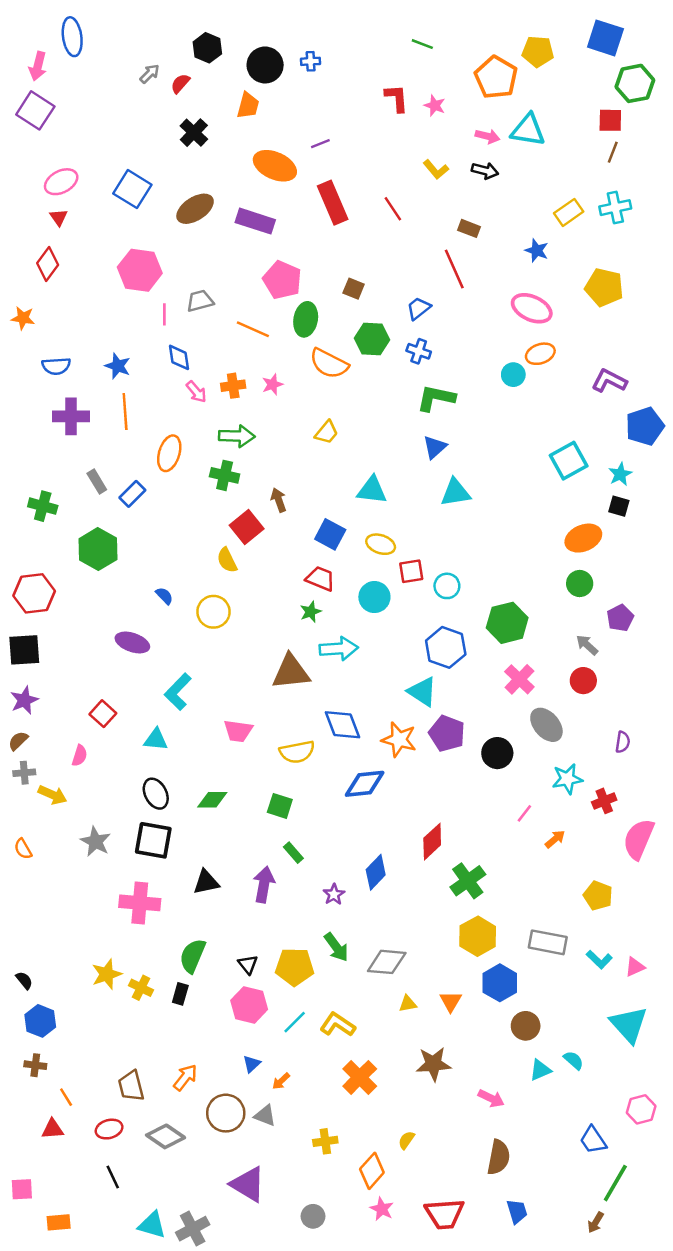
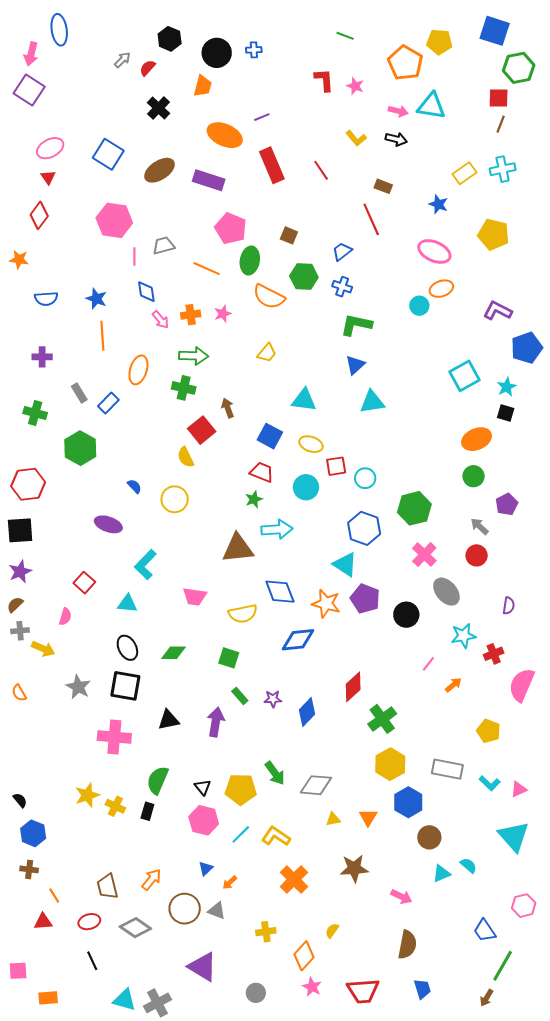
purple cross: (71, 416) -> (42, 357), moved, size x0.7
purple star: (334, 894) -> (273, 699), moved, turned 30

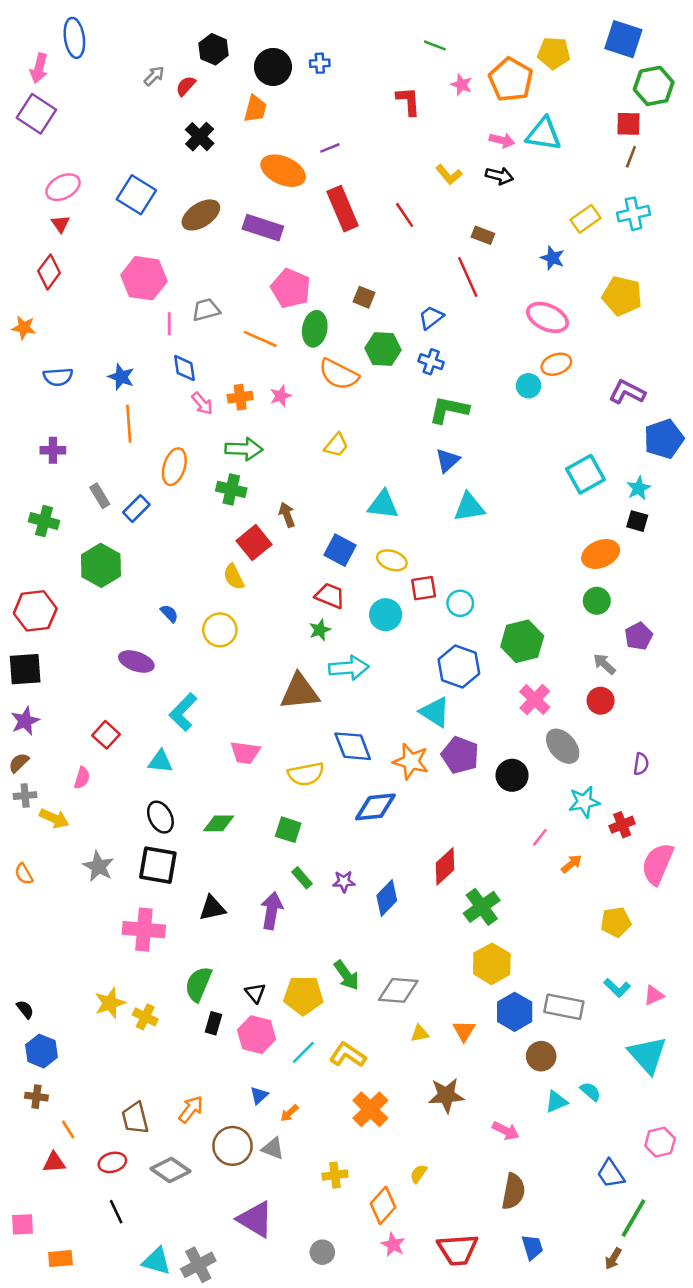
pink star: (355, 86) -> (461, 85), moved
yellow pentagon: (489, 731) -> (616, 922), turned -30
gray rectangle: (447, 769) -> (564, 1007), moved
black rectangle: (147, 811) -> (214, 1023), moved

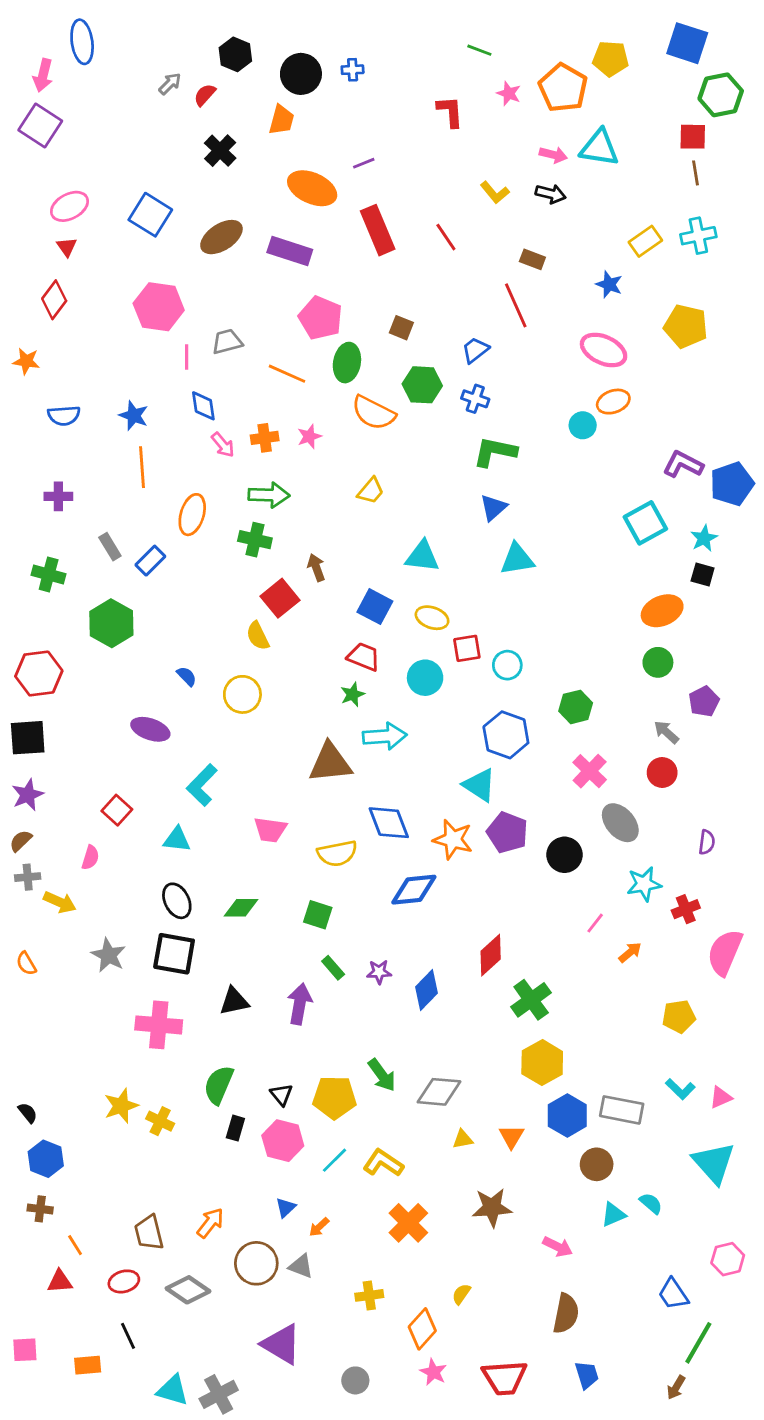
brown line: (631, 157) -> (696, 173), turned -30
purple L-shape: (627, 392) -> (683, 464), moved
green hexagon: (522, 641) -> (576, 707), size x0.7
orange rectangle: (60, 1259) -> (88, 1365), moved

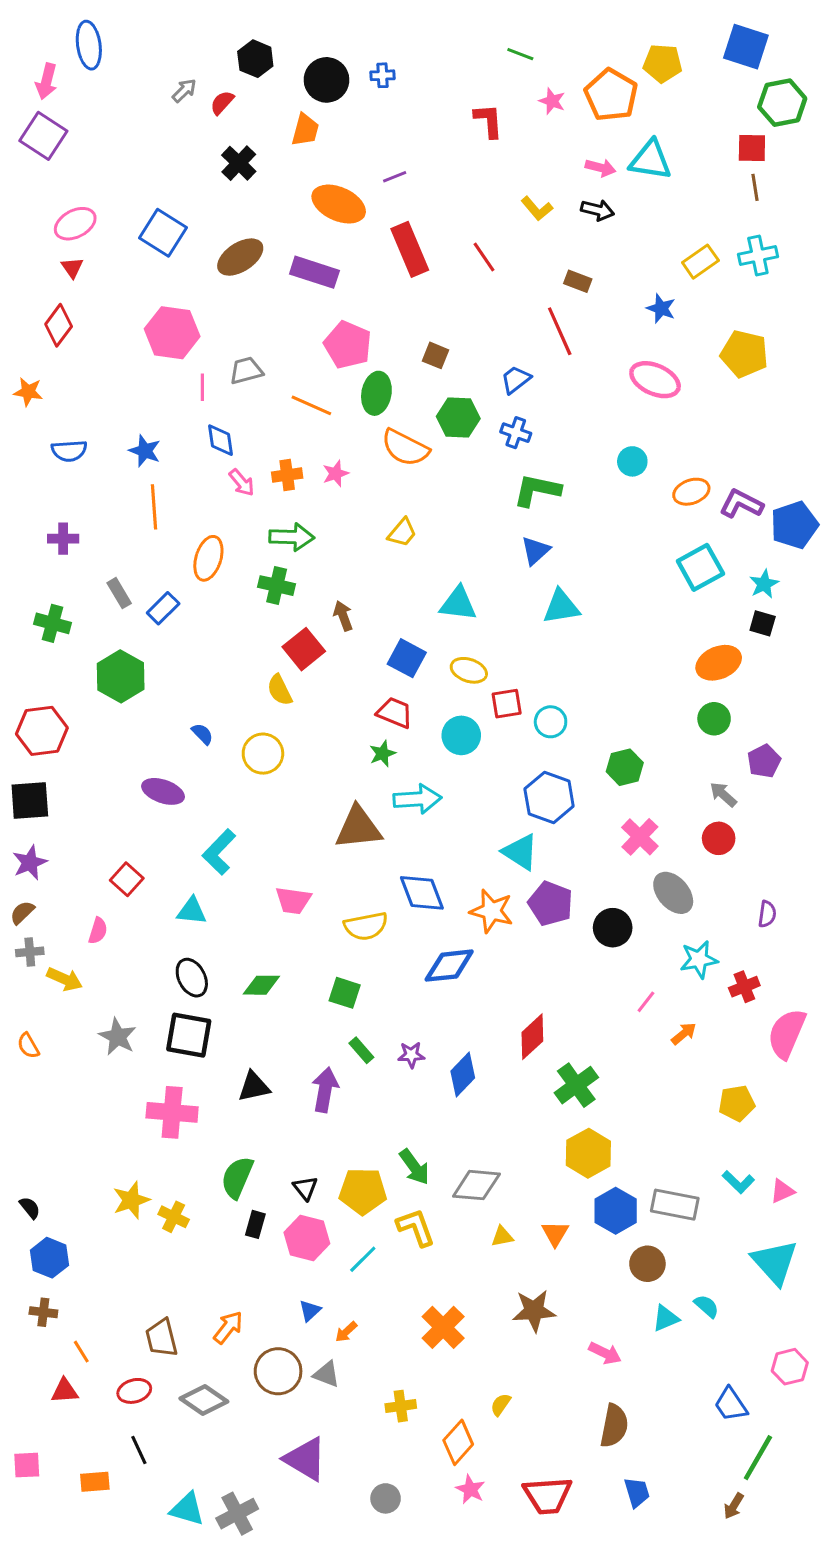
orange ellipse: (613, 402) -> (691, 492), moved
yellow L-shape: (383, 1163) -> (416, 1227), moved, turned 36

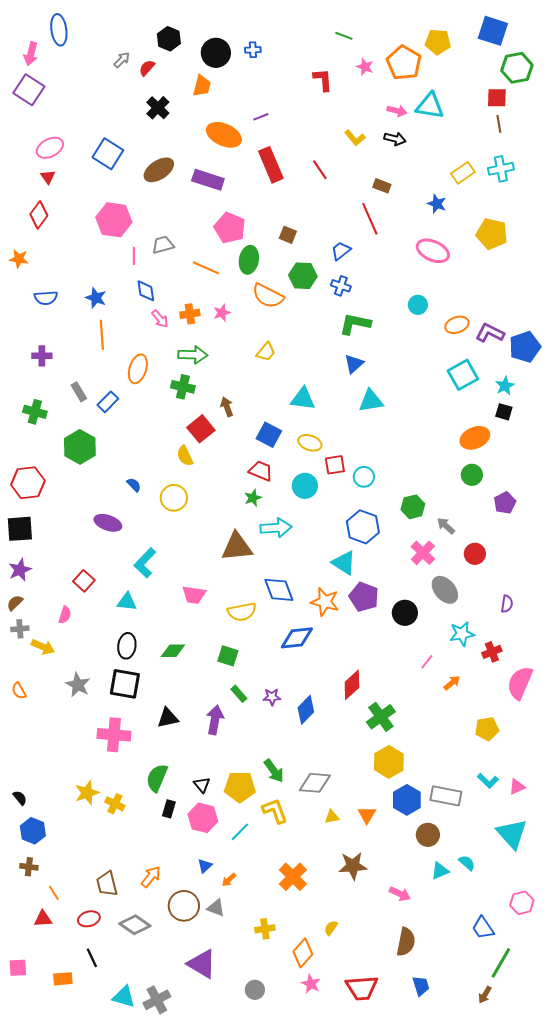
gray arrow: (723, 794) -> (446, 526), moved
black ellipse: (192, 978) -> (127, 646), turned 35

